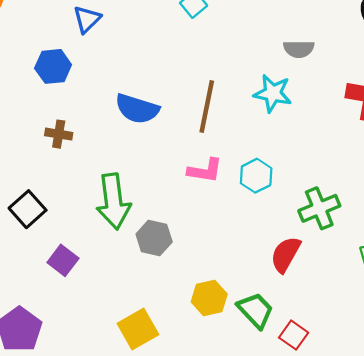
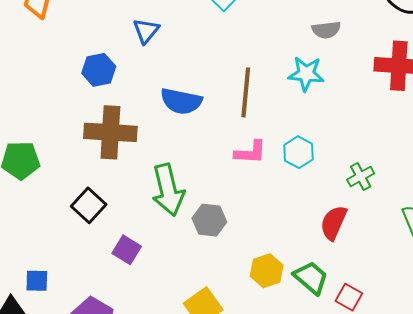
blue triangle: (87, 19) -> (146, 31), moved
brown cross: (59, 134) -> (110, 132), size x2.0
green cross: (319, 208) -> (361, 177), size x0.7

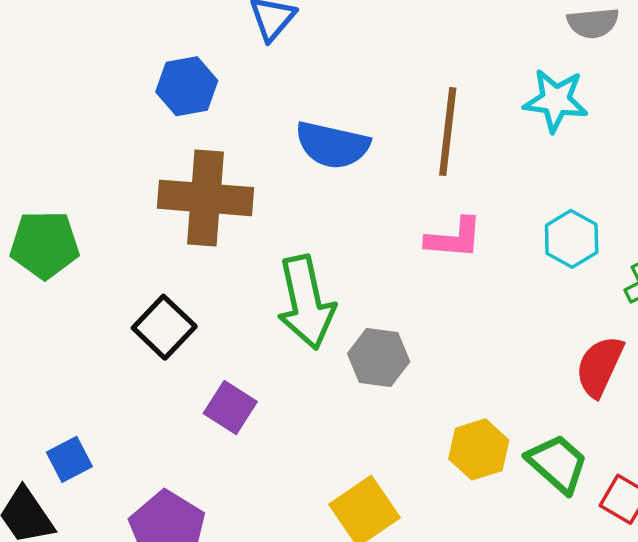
cyan hexagon: (298, 152) -> (572, 239), moved
blue square: (37, 281) -> (69, 459), turned -30

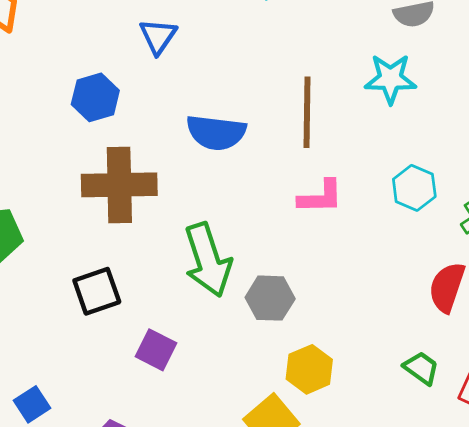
black square: (164, 327) -> (97, 291), turned 33
yellow hexagon: (479, 449) -> (309, 369), moved
green trapezoid: (557, 464) -> (421, 368), size x0.7

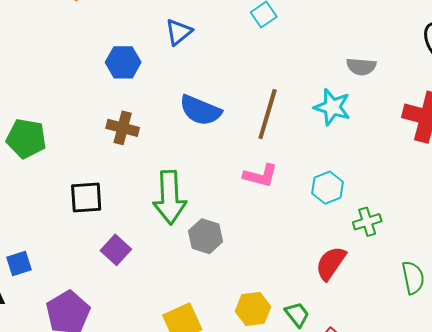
brown cross: (119, 185) -> (123, 128), size x0.6
yellow hexagon: (309, 369) -> (253, 309), moved

